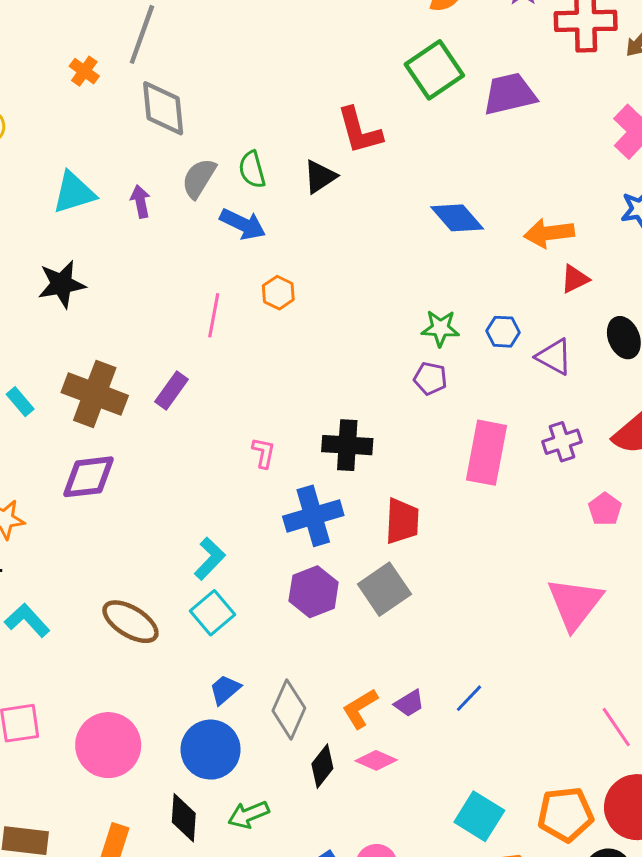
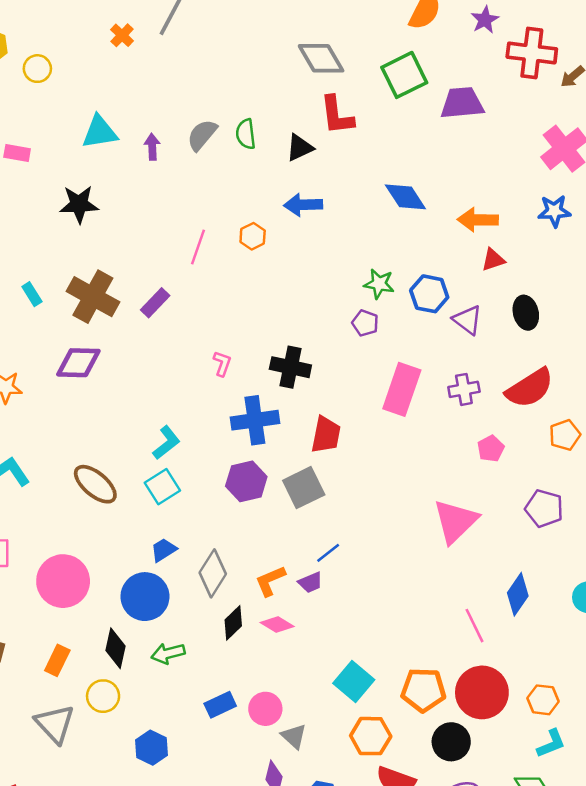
gray diamond: (163, 108) -> (321, 58), moved, turned -33
blue arrow: (243, 224) -> (303, 205), moved, turned 144
blue hexagon: (503, 332) -> (429, 294), size x1.4
blue line: (469, 698) -> (328, 553), moved

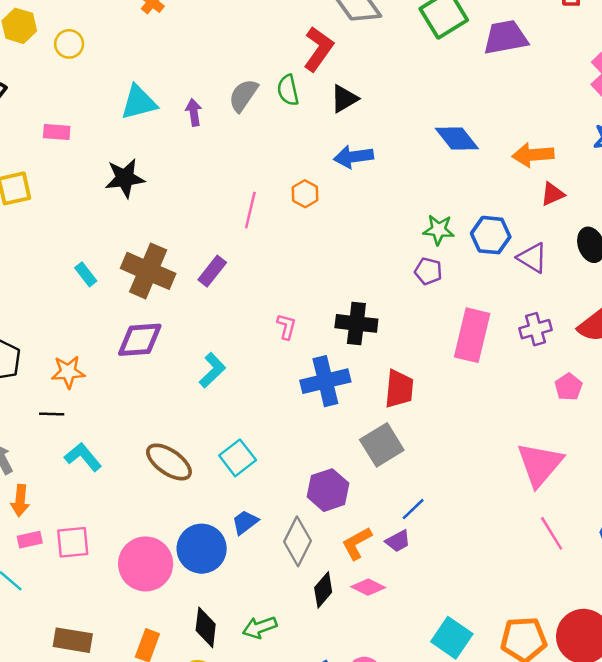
red L-shape: (337, 115) -> (318, 49), moved, turned -132
cyan L-shape: (166, 443) -> (212, 370), moved
purple hexagon: (246, 481) -> (328, 490), moved
blue circle: (145, 597) -> (202, 549), moved
pink line: (475, 626) -> (552, 533), moved

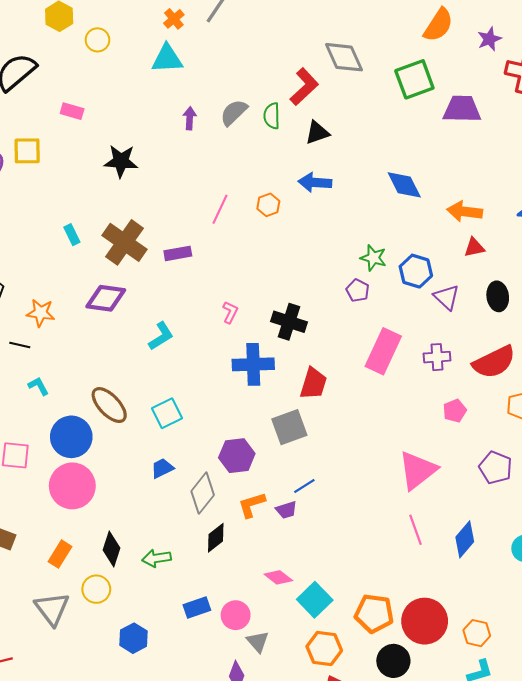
cyan triangle: (139, 102) -> (167, 59), moved
purple rectangle: (212, 271) -> (178, 253), turned 30
cyan L-shape: (83, 457) -> (38, 386), size x0.7
blue circle: (202, 549) -> (71, 437), moved
pink diamond: (368, 587) -> (278, 577), moved

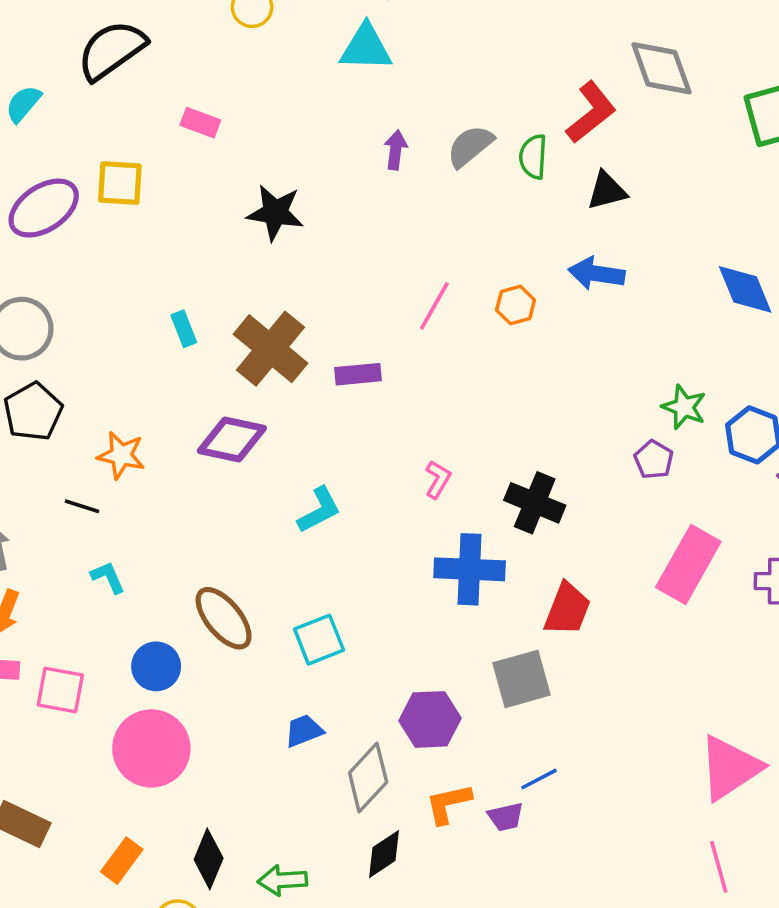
blue circle: (71, 437) -> (156, 666), size x0.7

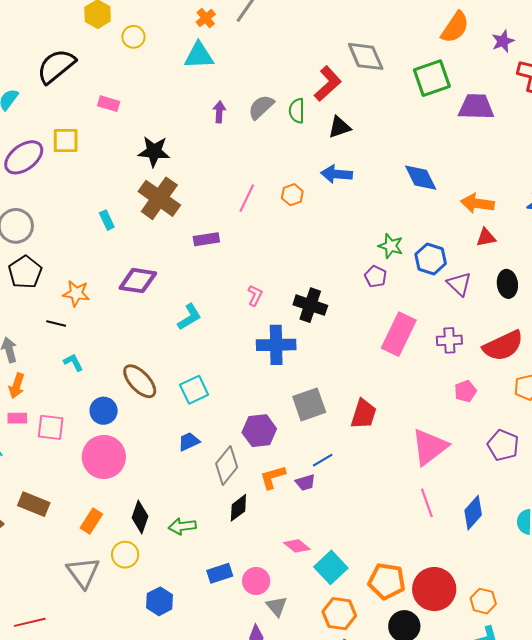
brown cross: (271, 349) -> (159, 198), moved
red trapezoid: (567, 609) -> (364, 414), moved

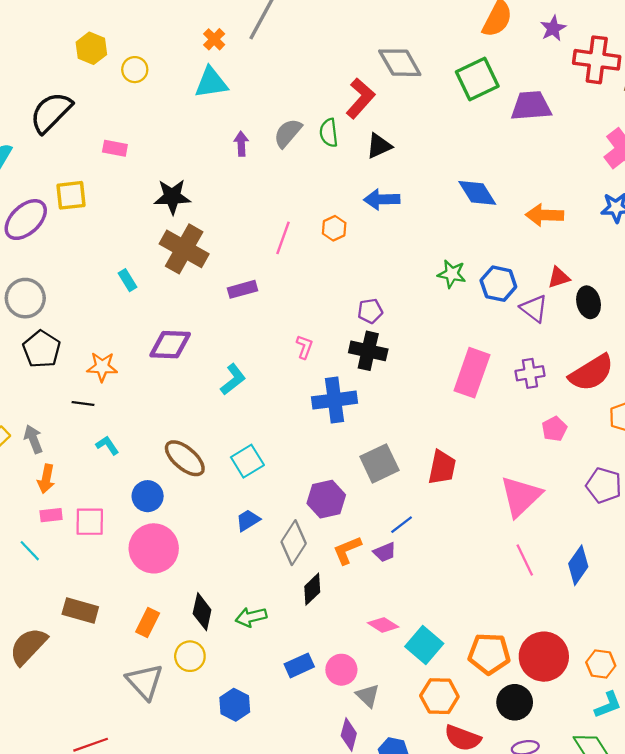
red triangle: (486, 237) -> (559, 277), moved
purple pentagon: (375, 277) -> (370, 311), moved, turned -30

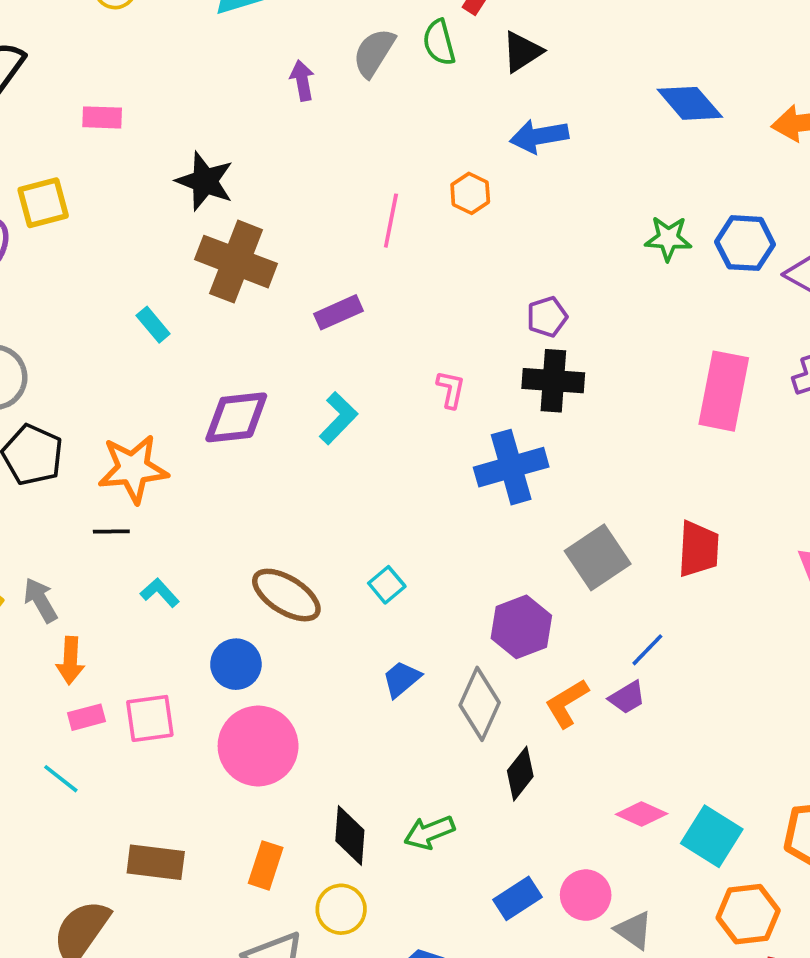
black star: (172, 197) -> (205, 181), turned 30
orange star: (102, 367) -> (133, 469), size x1.4
cyan L-shape: (233, 379) -> (338, 418), moved
cyan square: (247, 461) -> (387, 585), size x0.7

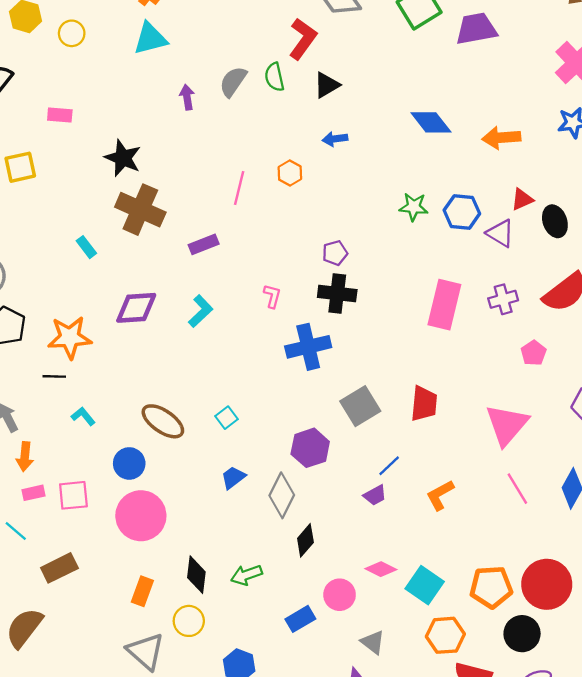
blue arrow: (539, 136) -> (335, 139), size x0.7
orange L-shape: (567, 703) -> (440, 495), moved
brown rectangle: (156, 862) -> (59, 568), moved, turned -36
pink circle: (586, 895) -> (340, 595), moved

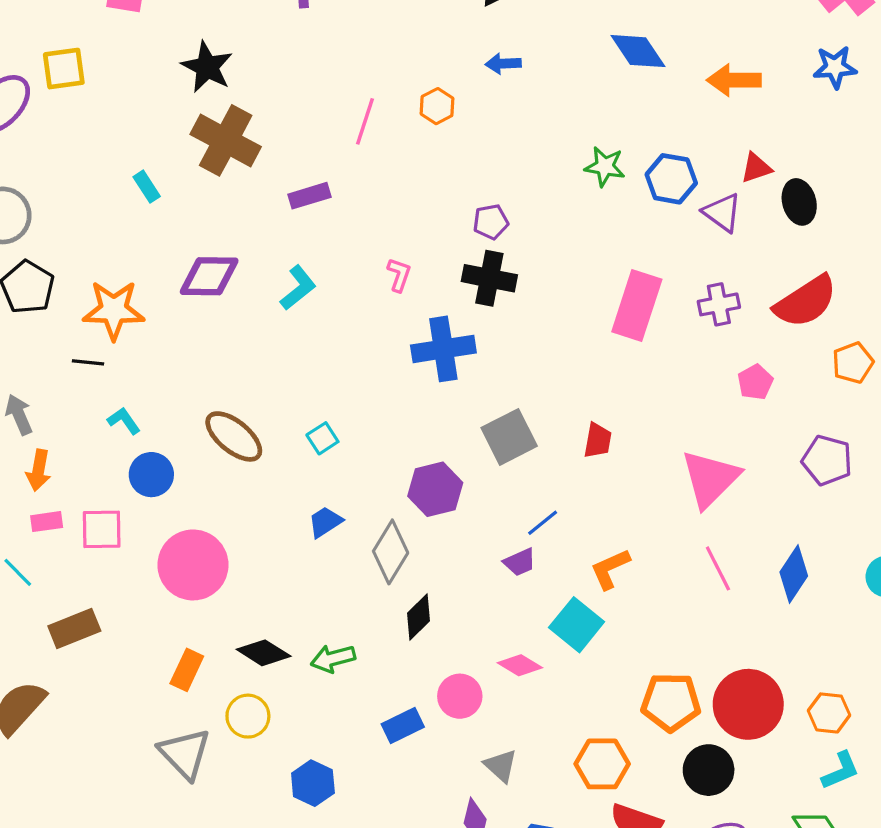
red trapezoid: (424, 404) -> (598, 440), size x0.7
blue circle: (129, 463) -> (151, 475), moved
black diamond: (196, 575) -> (264, 653), turned -69
cyan square: (425, 585) -> (577, 625), moved

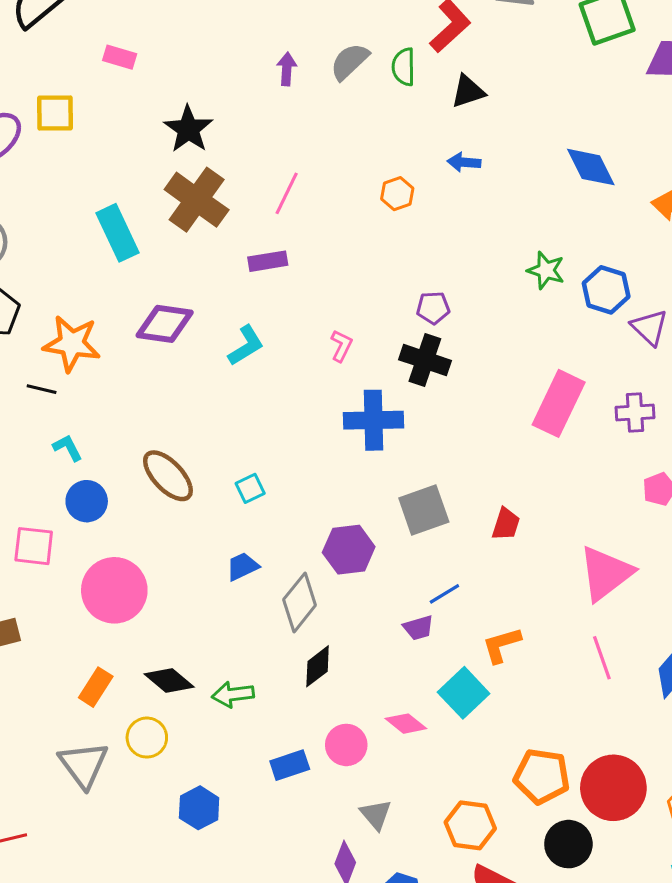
pink line: (365, 121) -> (287, 193), moved
cyan rectangle: (147, 187) -> (118, 233), size x1.8

